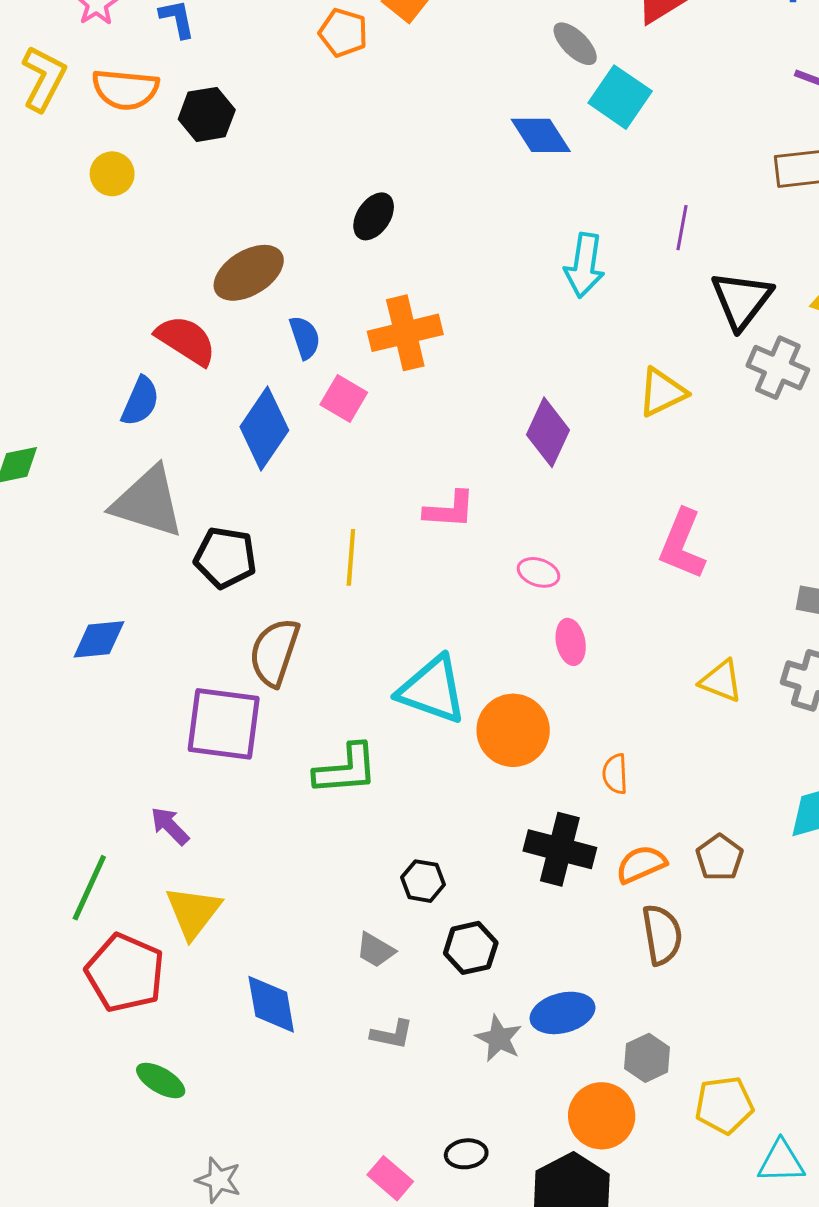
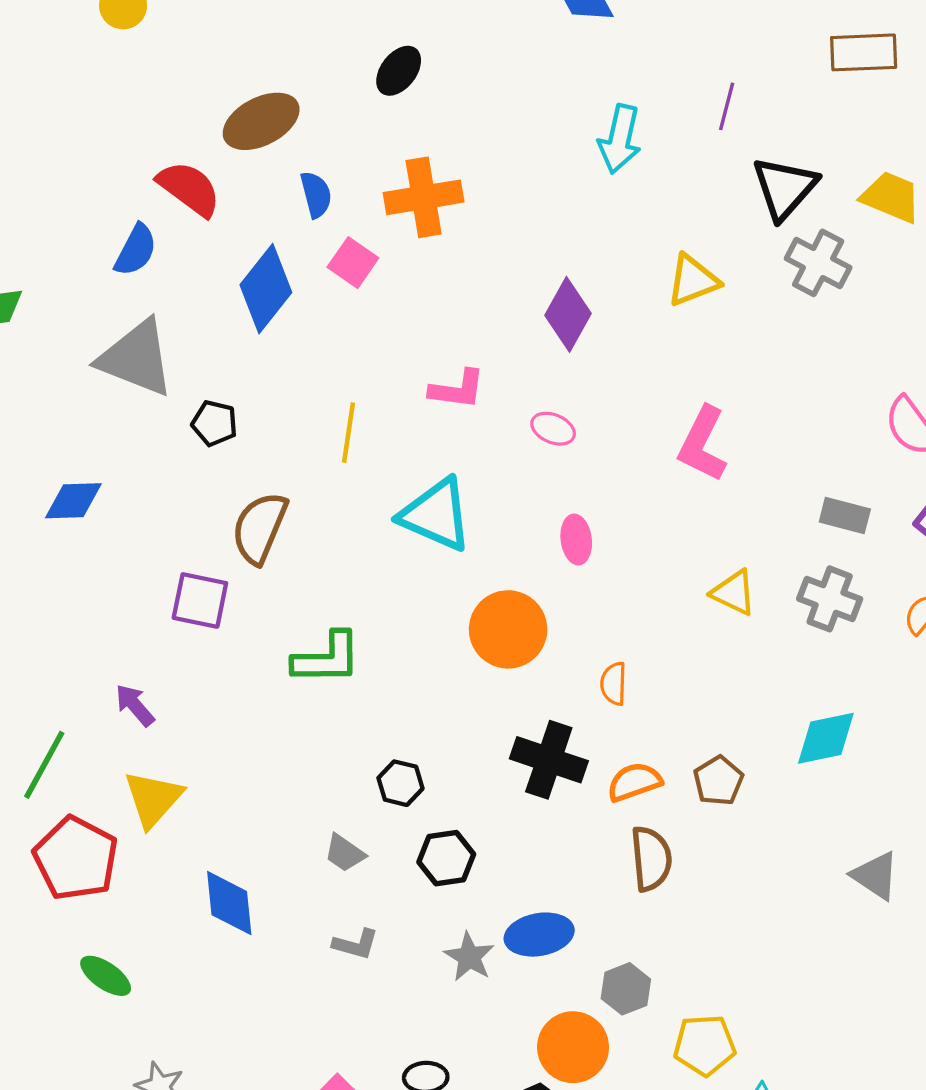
black pentagon: (225, 558) -> (214, 423), size x0.7
pink ellipse: (539, 572) -> (553, 429), moved
cyan triangle: (432, 690) -> (436, 515), moved
purple square: (224, 724) -> (200, 600), size x0.7

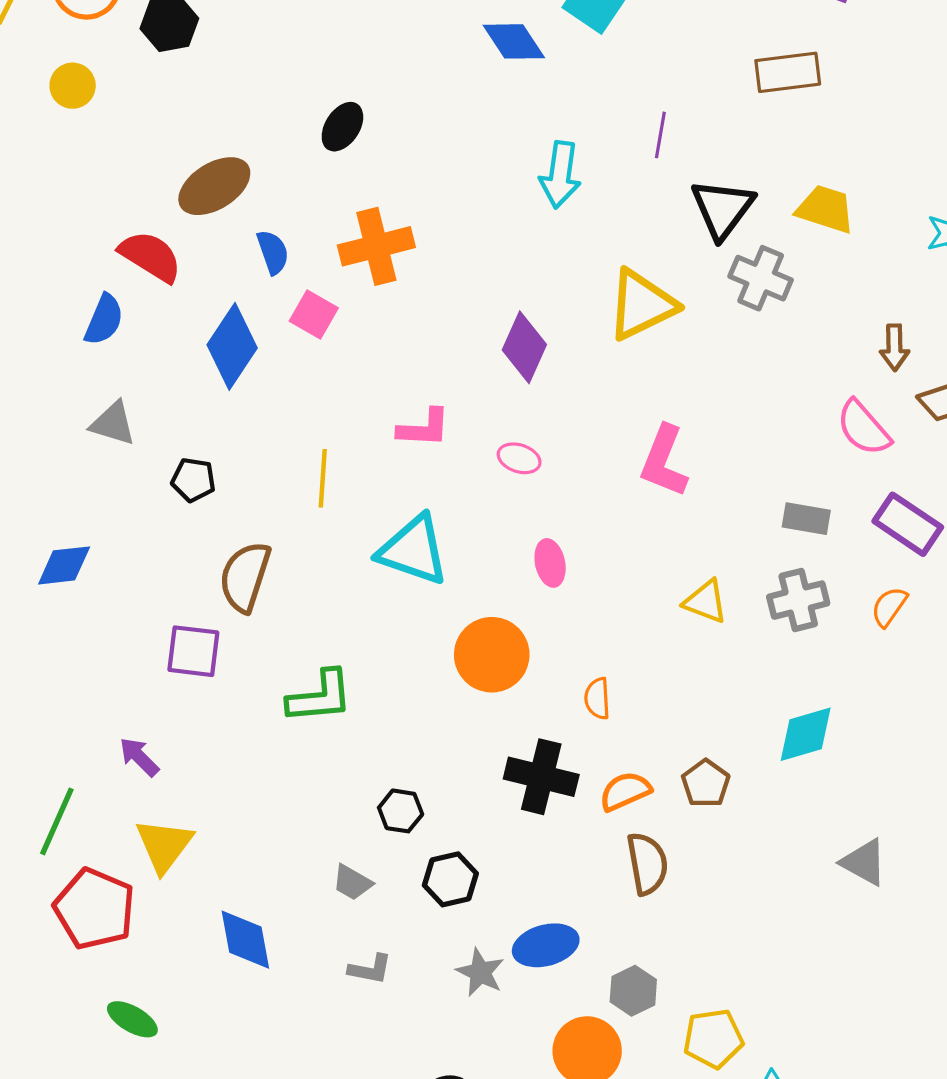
yellow triangle: (693, 280) -> (642, 305), size x1.4
gray triangle: (136, 358) -> (113, 423), size x0.6
gray cross: (830, 599) -> (798, 600), turned -30

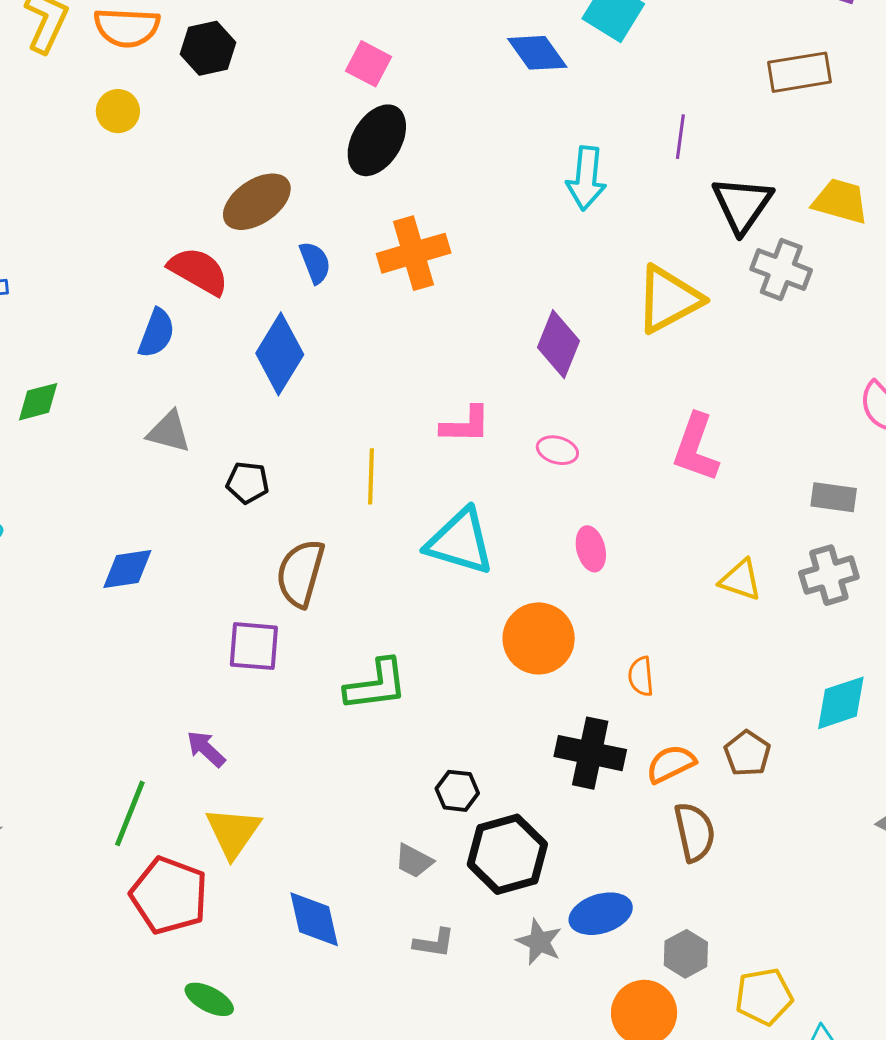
black ellipse: (342, 127) -> (377, 140), size x1.5
pink square: (314, 315) -> (368, 64), moved
black hexagon: (450, 879) -> (507, 854), size x1.5

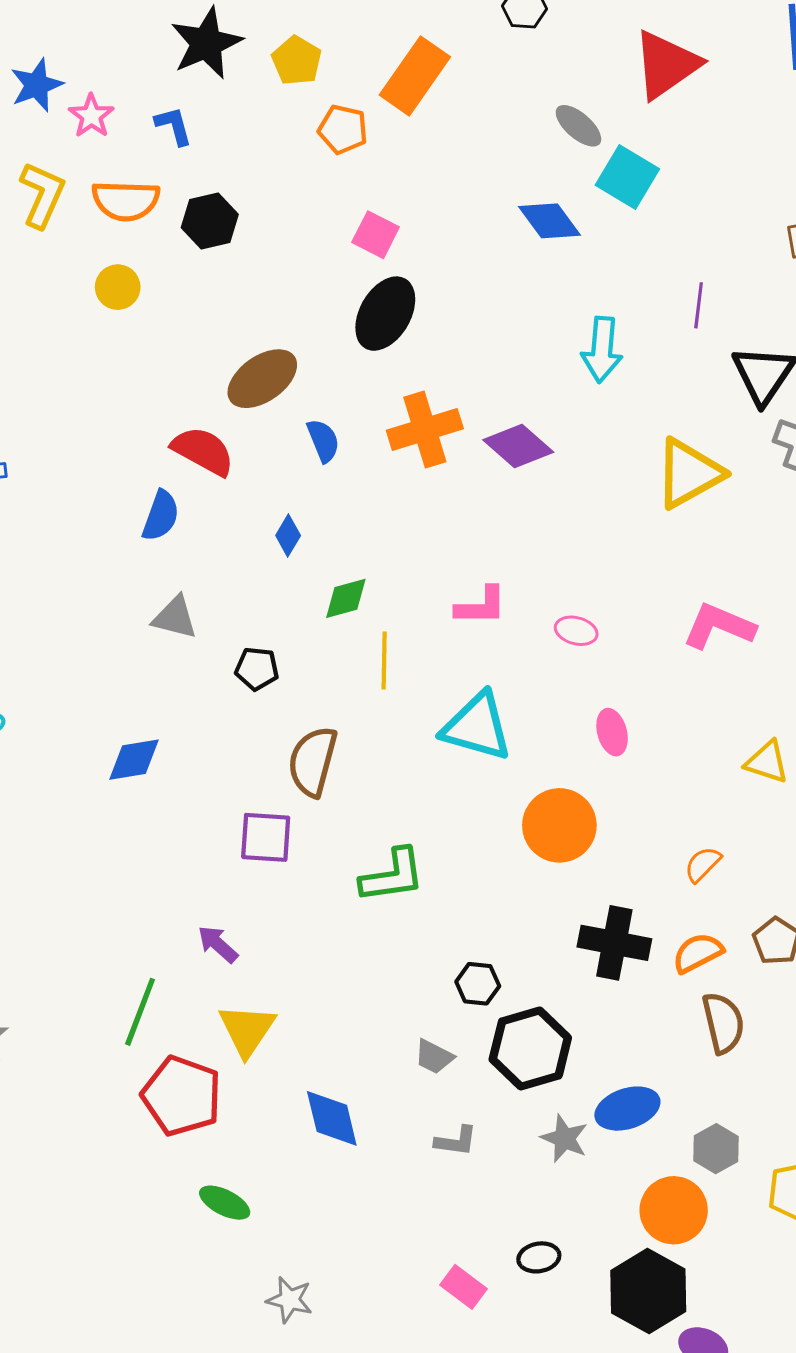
purple diamond: (558, 344) -> (518, 446), moved, turned -70
blue diamond: (280, 354) -> (288, 535), size x0.5
green diamond: (38, 402) -> (346, 598), moved
pink L-shape: (696, 448) -> (719, 626), turned 94
orange semicircle: (641, 676) -> (703, 864), moved, turned 51

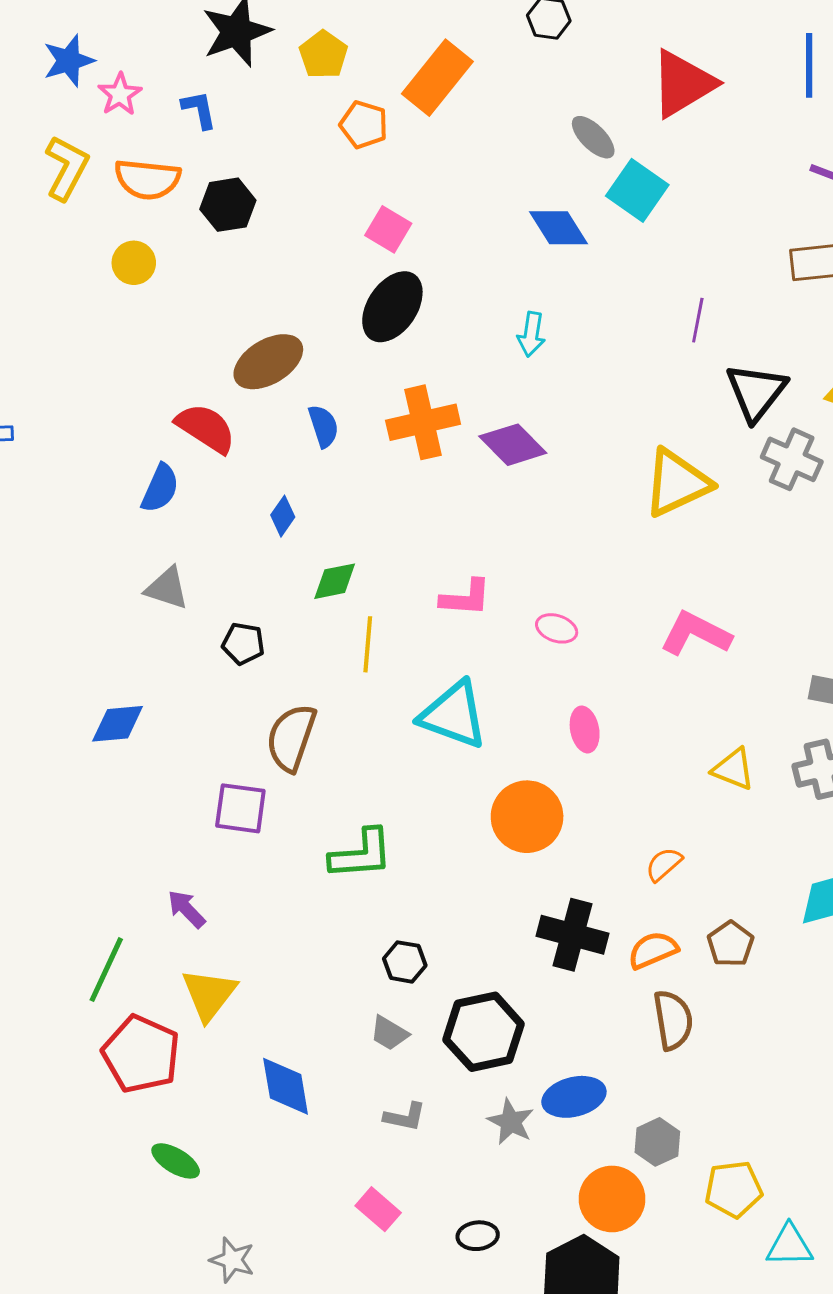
cyan arrow: (602, 350) -> (531, 334), moved, size x0.7
black hexagon: (478, 984) -> (405, 962), moved
pink rectangle: (464, 1287) -> (378, 1209), moved

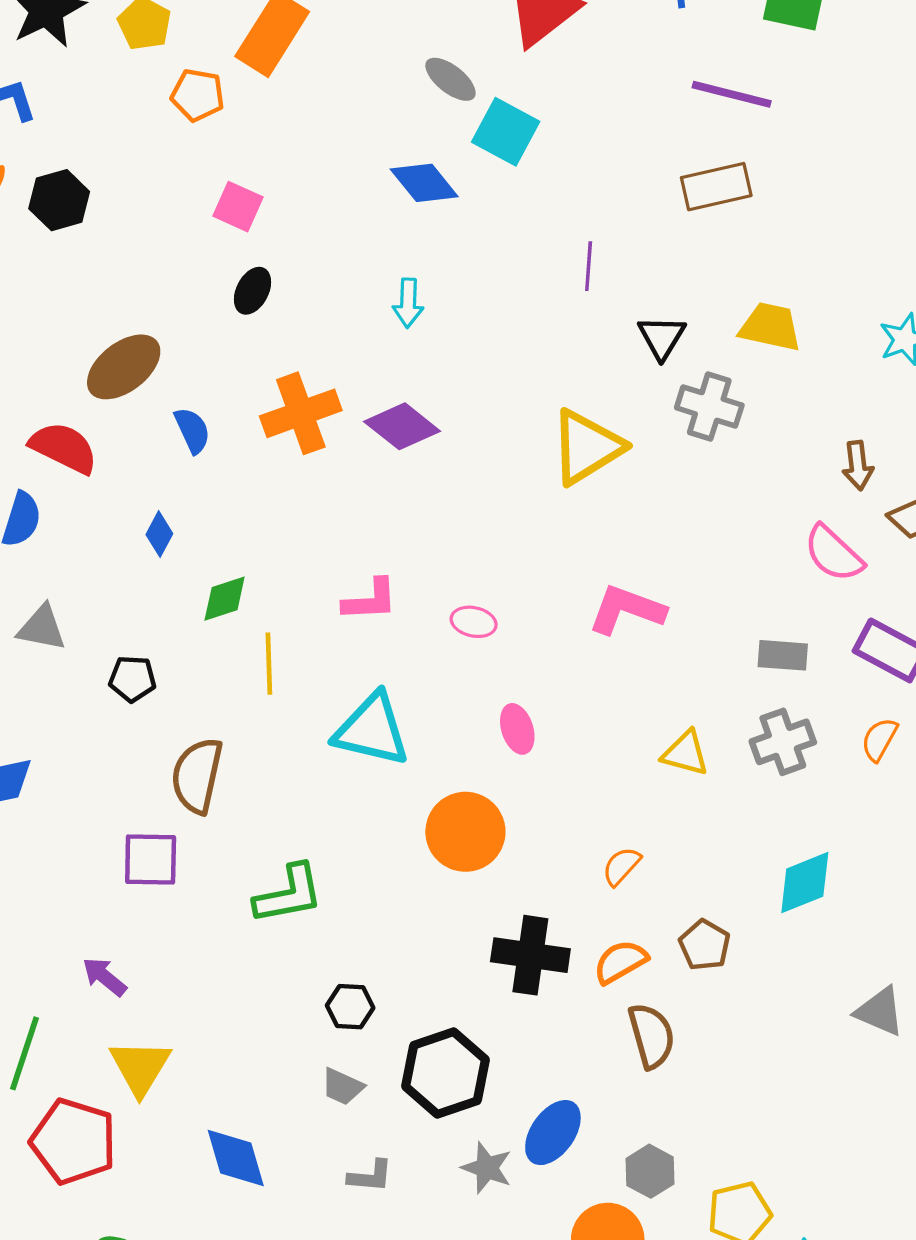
black ellipse: (392, 307) -> (252, 291), size x0.6
black triangle: (756, 392) -> (662, 337), size x0.7
blue ellipse: (574, 1097) -> (553, 1133), turned -34

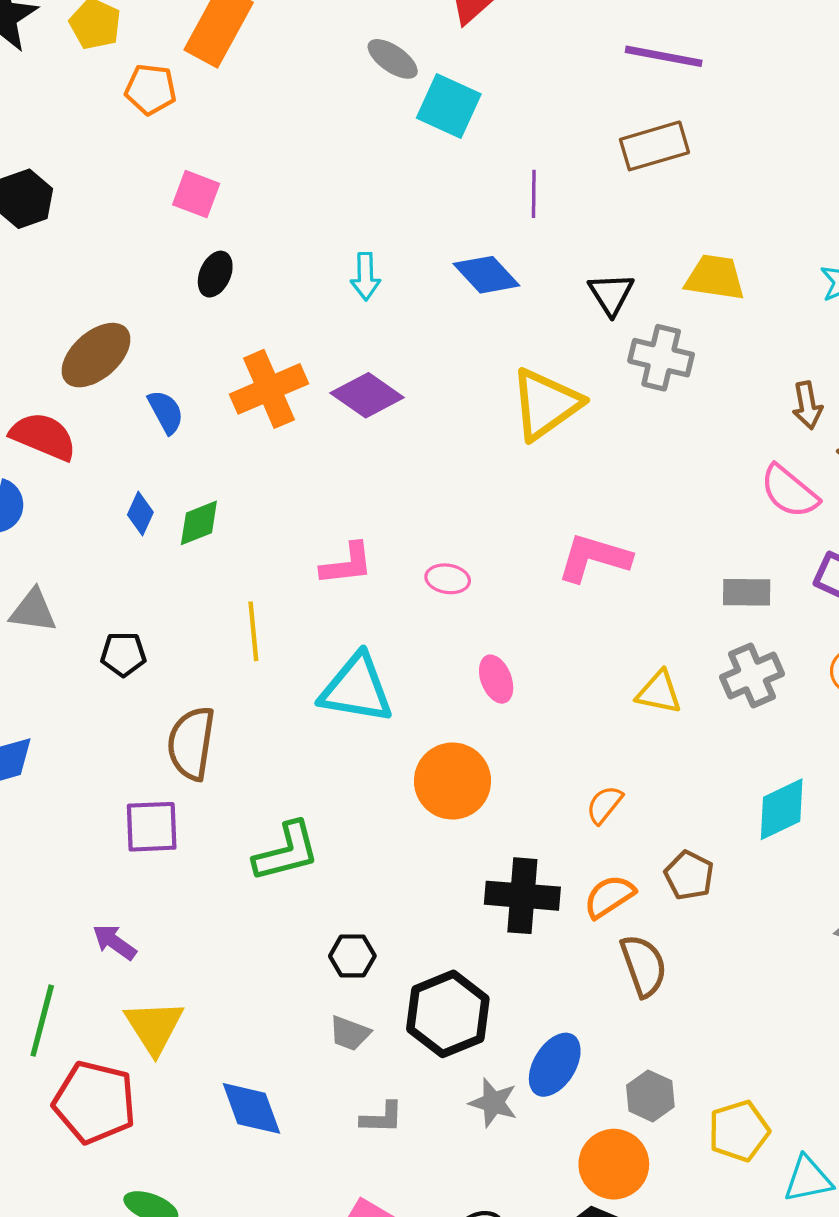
blue diamond: (424, 183) -> (486, 275), moved
purple line: (589, 266) -> (534, 194), moved
green diamond: (225, 599) -> (199, 523), moved

